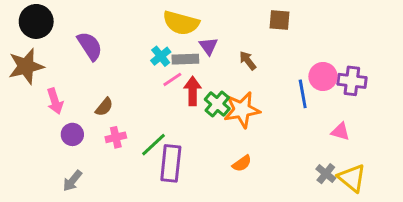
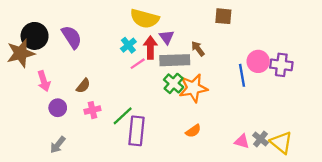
black circle: (36, 21) -> (35, 36), moved
gray rectangle: (185, 59) -> (175, 60), moved, size x1.4
red arrow: (193, 91) -> (150, 47), moved
pink triangle: (340, 132) -> (242, 141), moved

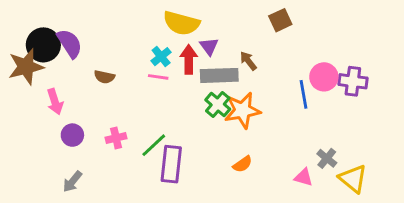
brown square: (223, 16) -> (280, 20), turned -30
purple semicircle: (72, 37) -> (69, 43), moved
pink line: (138, 64) -> (158, 77), moved, turned 42
brown semicircle: (83, 86) -> (104, 77), moved, turned 63
gray cross: (260, 139) -> (327, 158), moved

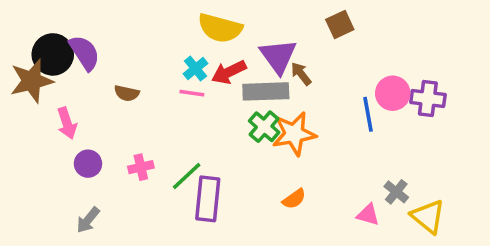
purple triangle: (209, 46) -> (278, 56), moved, size x1.6
red arrow: (189, 59) -> (229, 72), turned -116

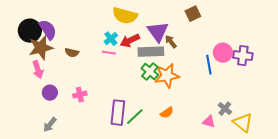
brown star: (32, 81) -> (41, 48), moved
green line: (187, 176) -> (135, 117), moved

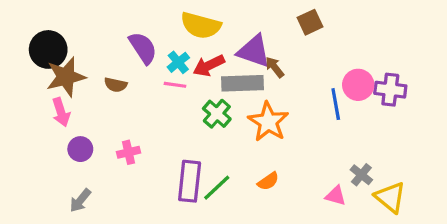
purple semicircle: (48, 30) -> (143, 48), moved
purple triangle: (158, 32) -> (254, 51), turned -35
green cross: (150, 72) -> (217, 114), moved
orange star: (167, 76) -> (268, 122), turned -30

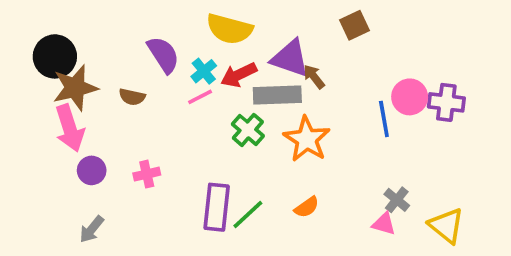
pink line: (175, 85) -> (200, 97), turned -35
pink arrow: (61, 112) -> (70, 128), size x1.4
gray cross: (361, 175) -> (397, 200), moved

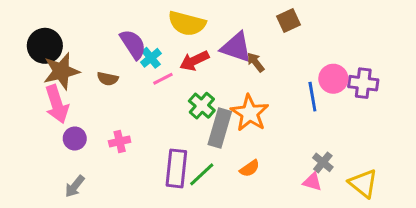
cyan cross: (204, 71) -> (151, 58), moved
gray rectangle: (277, 95) -> (220, 128), moved, turned -72

